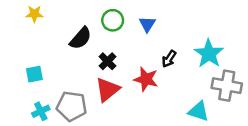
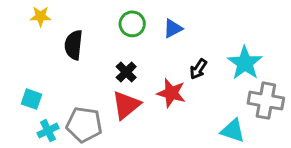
blue triangle: (147, 24) -> (173, 28), turned 30
black semicircle: (81, 38) -> (74, 45), moved, turned 145
cyan square: (34, 74) -> (31, 99), moved, turned 30

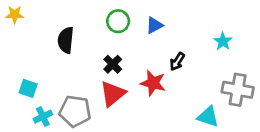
yellow star: (41, 16) -> (15, 15), moved
cyan star: (245, 63) -> (223, 41), moved, size x0.6

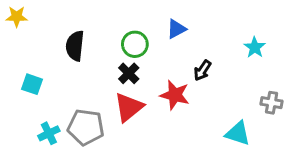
green circle: (118, 21) -> (135, 44), moved
cyan square: (28, 88) -> (32, 84), moved
gray cross: (238, 90) -> (272, 103), size x0.6

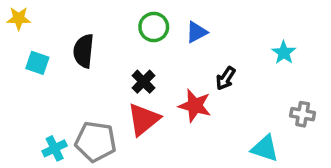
green circle: (135, 44) -> (154, 27), moved
cyan square: (32, 84) -> (37, 63), moved

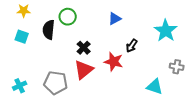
yellow star: (19, 18) -> (24, 11), moved
green circle: (154, 27) -> (68, 17), moved
cyan star: (284, 53) -> (166, 31), size x1.6
cyan cross: (55, 148) -> (20, 86), moved

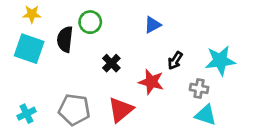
cyan star: (166, 31) -> (220, 61), moved, turned 30
cyan square: (22, 37) -> (29, 49), size x1.6
gray cross: (177, 67) -> (199, 88), moved
red triangle: (84, 70) -> (121, 110), moved

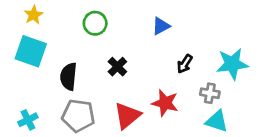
yellow star: (32, 14) -> (34, 15), turned -30
black semicircle: (65, 39) -> (69, 76), moved
red star: (151, 82) -> (165, 103), moved

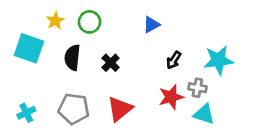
yellow star: (34, 15) -> (55, 21), moved
black semicircle: (69, 76) -> (72, 57), moved
red star: (165, 103) -> (171, 97), moved, turned -30

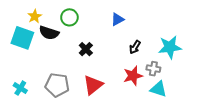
yellow star: (55, 21) -> (35, 16), moved
black semicircle: (72, 57) -> (49, 33), moved, turned -78
cyan cross: (26, 113) -> (20, 88), turned -32

